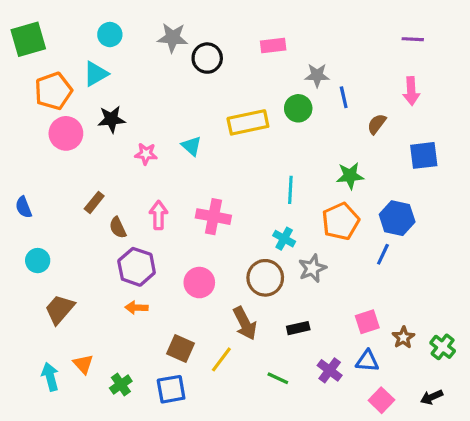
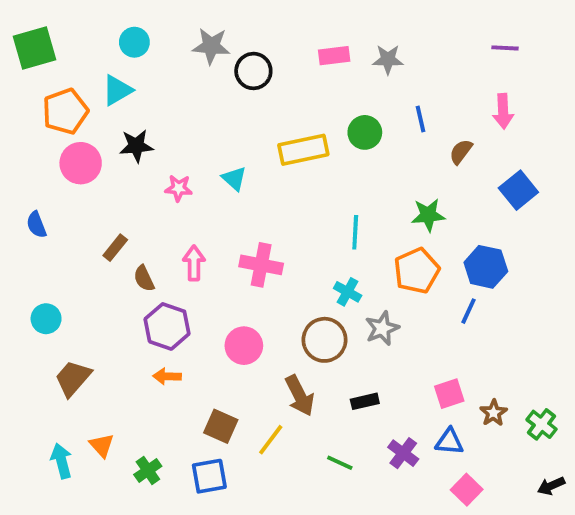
gray star: (317, 75) -> (388, 59), moved
blue square: (424, 155) -> (518, 190), turned -32
blue semicircle: (24, 207) -> (36, 225), moved
black arrow: (432, 397) -> (551, 486), moved

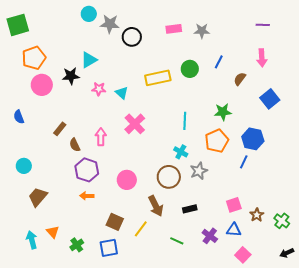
cyan circle: (134, 42) -> (89, 14), moved
cyan triangle: (117, 90) -> (89, 60), moved
blue line: (421, 119) -> (219, 62), turned 40
pink star: (179, 188) -> (99, 89), moved
pink cross: (261, 265) -> (135, 124), moved, turned 35

